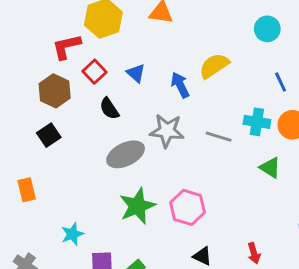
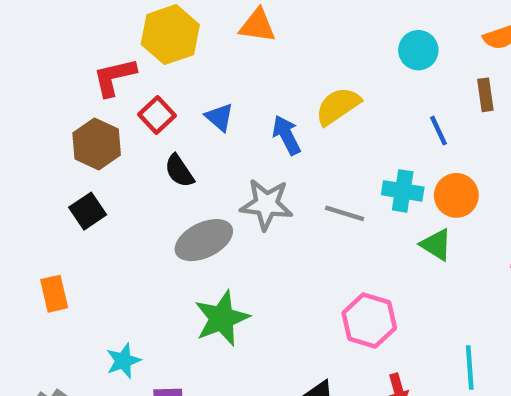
green triangle: (270, 168) -> (436, 245), moved
pink hexagon: (188, 207) -> (369, 321), moved

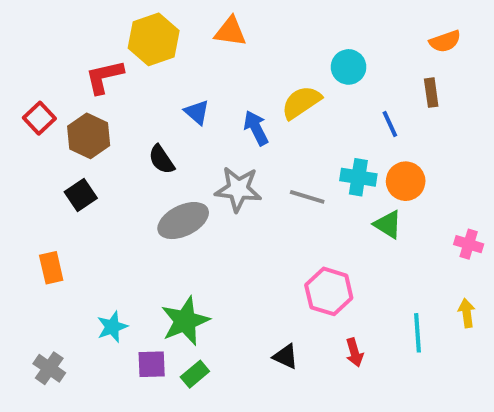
cyan circle: (418, 50) -> (349, 67), moved
red square: (157, 115) -> (39, 118), moved
green star: (222, 318) -> (185, 321), moved

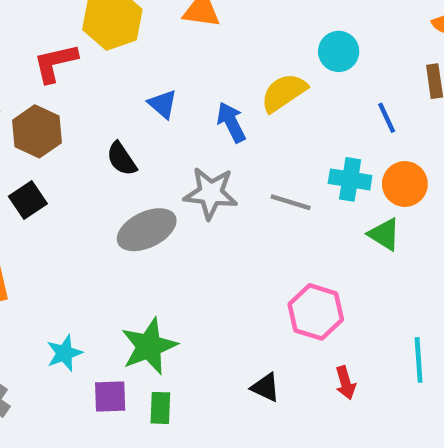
green rectangle: (195, 374) -> (160, 408), turned -48

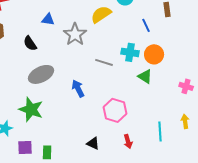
blue triangle: (163, 104) -> (48, 19), turned -32
blue arrow: (231, 122) -> (78, 88), moved
gray star: (211, 193) -> (75, 34), moved, turned 30
green star: (149, 346) -> (31, 109), moved, turned -30

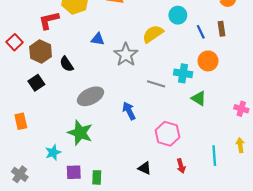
blue line: (146, 25) -> (201, 32), moved
black semicircle: (30, 43) -> (67, 64), moved
orange circle: (154, 54) -> (208, 61), moved

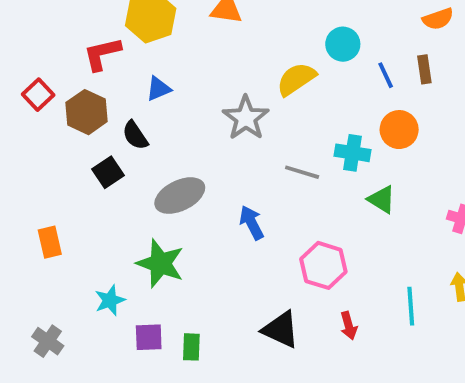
blue triangle: (98, 39) -> (158, 89), moved, turned -32
black square: (36, 83) -> (108, 172), moved
black triangle: (145, 168) -> (281, 329), size x1.5

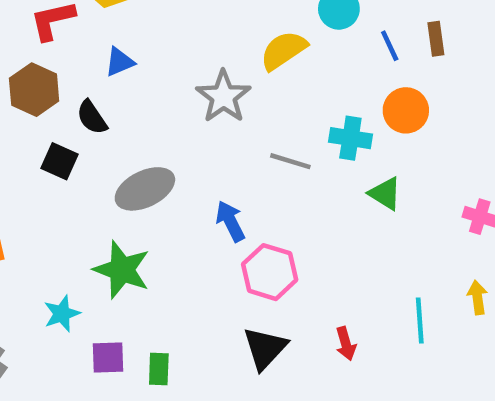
black square: (108, 172) -> (60, 161), turned -32
pink hexagon: (323, 265) -> (270, 272), moved
black triangle: (281, 329) -> (265, 348), turned 48

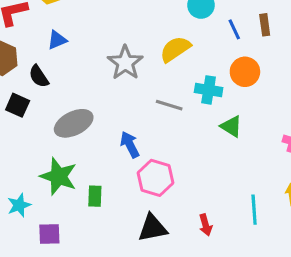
yellow semicircle: (283, 50) -> (175, 49), moved
black triangle: (265, 348) -> (152, 228), turned 36
green rectangle: (159, 369) -> (95, 196), moved

